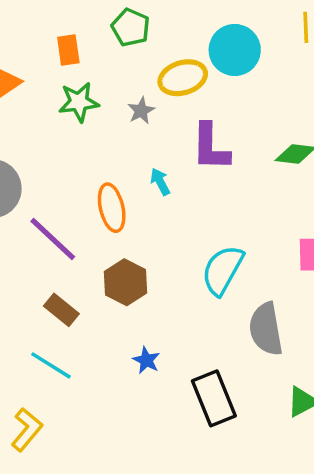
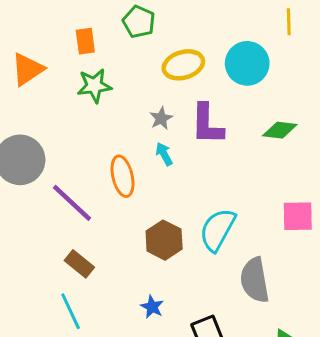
cyan circle: (235, 50) -> (247, 63), moved
gray star: (141, 111) -> (161, 118), moved
brown hexagon: (126, 282) -> (164, 240), moved
cyan line: (51, 365) -> (71, 311), turned 33

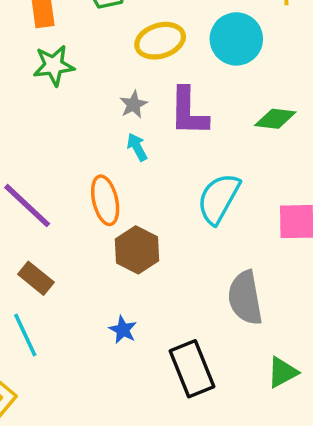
orange ellipse: (122, 176) -> (105, 200), moved
cyan semicircle: (217, 230) -> (219, 198), moved

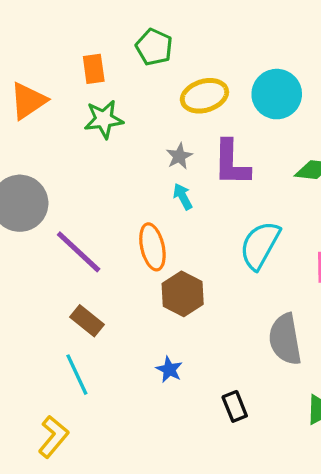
black rectangle: (192, 369) -> (235, 406), size x0.6

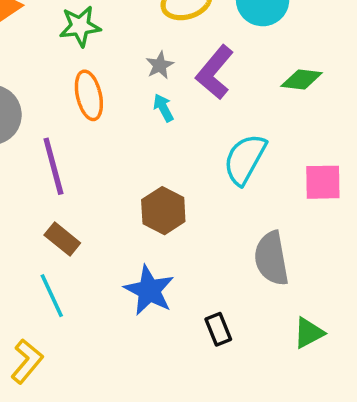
purple L-shape: (231, 163) -> (215, 72), turned 39
orange ellipse: (152, 247) -> (89, 95), moved
purple line: (79, 252) -> (53, 166), turned 32
blue star: (169, 369) -> (149, 290), size x1.8

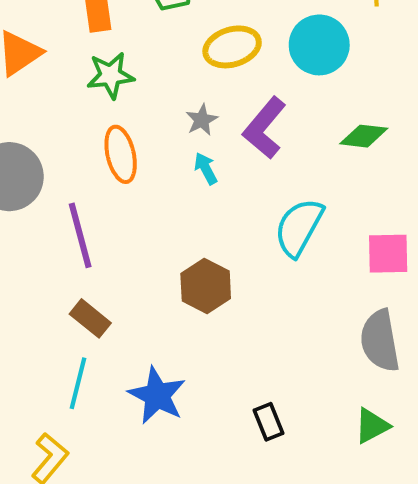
gray semicircle: (271, 258) -> (380, 341), moved
blue star: (149, 290) -> (157, 395), moved
cyan line: (52, 296) -> (78, 383), turned 39

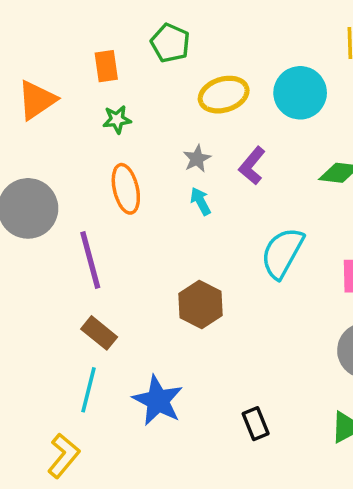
green star: (110, 75) -> (117, 119), size x0.7
purple L-shape: (264, 128) -> (252, 166), size x0.7

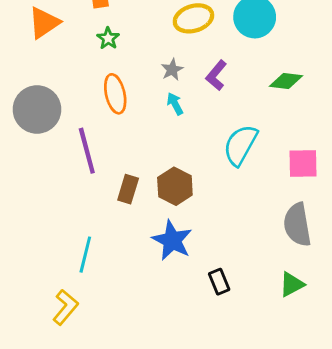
green star: (117, 119) -> (108, 38), turned -30
brown rectangle: (99, 333) -> (128, 189), moved, turned 68
blue star: (158, 401) -> (172, 240), moved

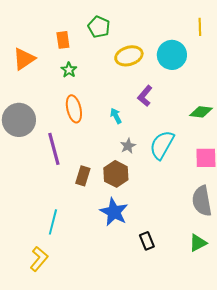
gray star: (172, 70) -> (128, 146), moved
green diamond: (286, 81) -> (201, 112), moved

